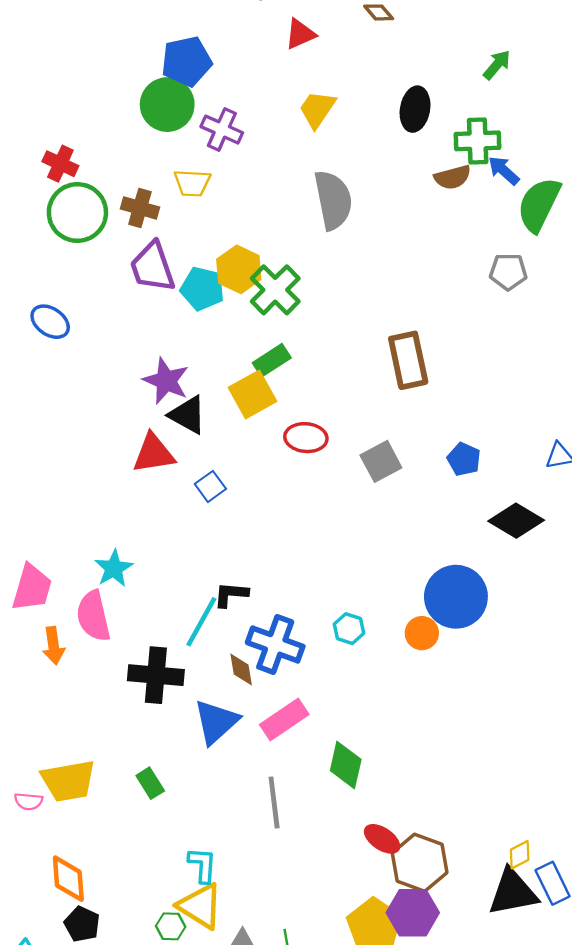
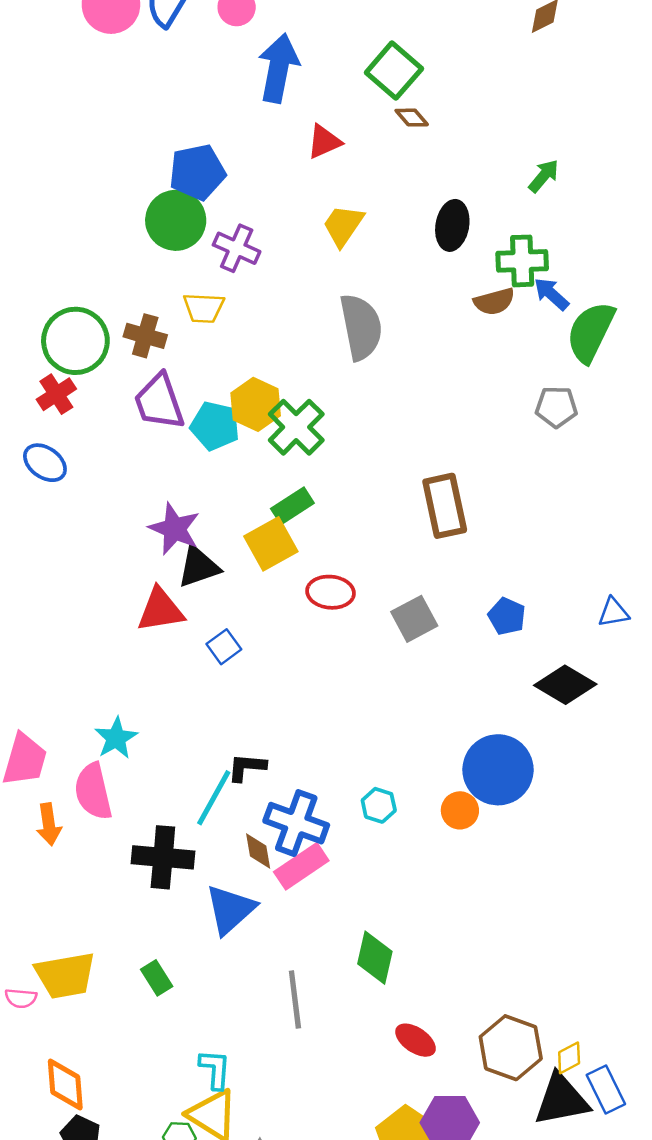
red cross: (60, 164) -> (56, 394), moved, turned 32
black triangle: (188, 415) -> (199, 567), turned -48
pink rectangle: (284, 720) -> (301, 866), moved
brown hexagon: (420, 863) -> (511, 1048), moved

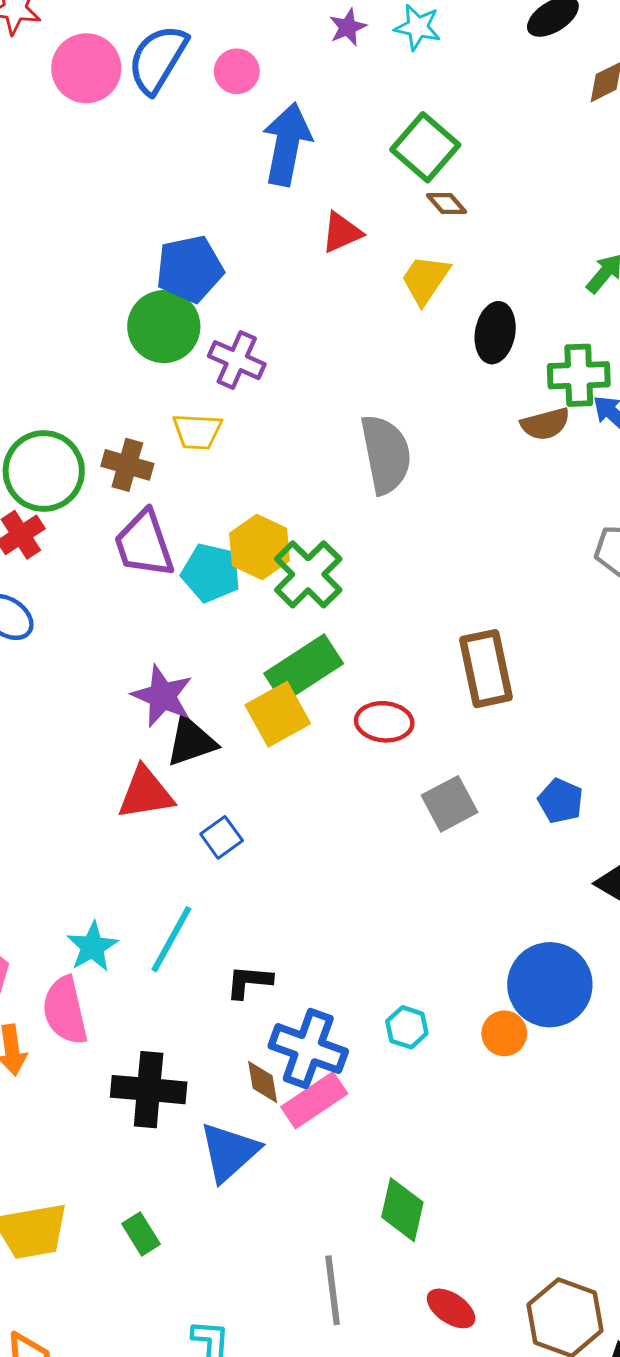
yellow trapezoid: (343, 225) -> (425, 279), moved
green rectangle: (292, 506) -> (304, 669), size x1.5
red ellipse: (330, 592) -> (384, 722), moved
cyan line: (214, 798) -> (171, 939), moved
gray line: (295, 999) -> (333, 1290), moved

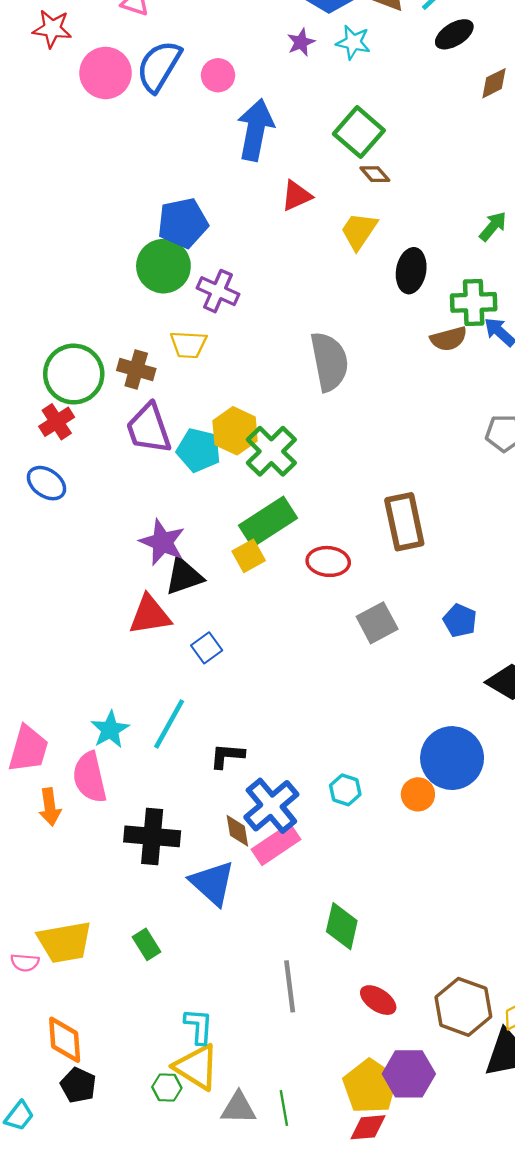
yellow square: (278, 714) -> (249, 556), size x0.7
blue cross: (308, 1049) -> (271, 806), turned 30
blue triangle: (229, 1152) -> (212, 883), turned -36

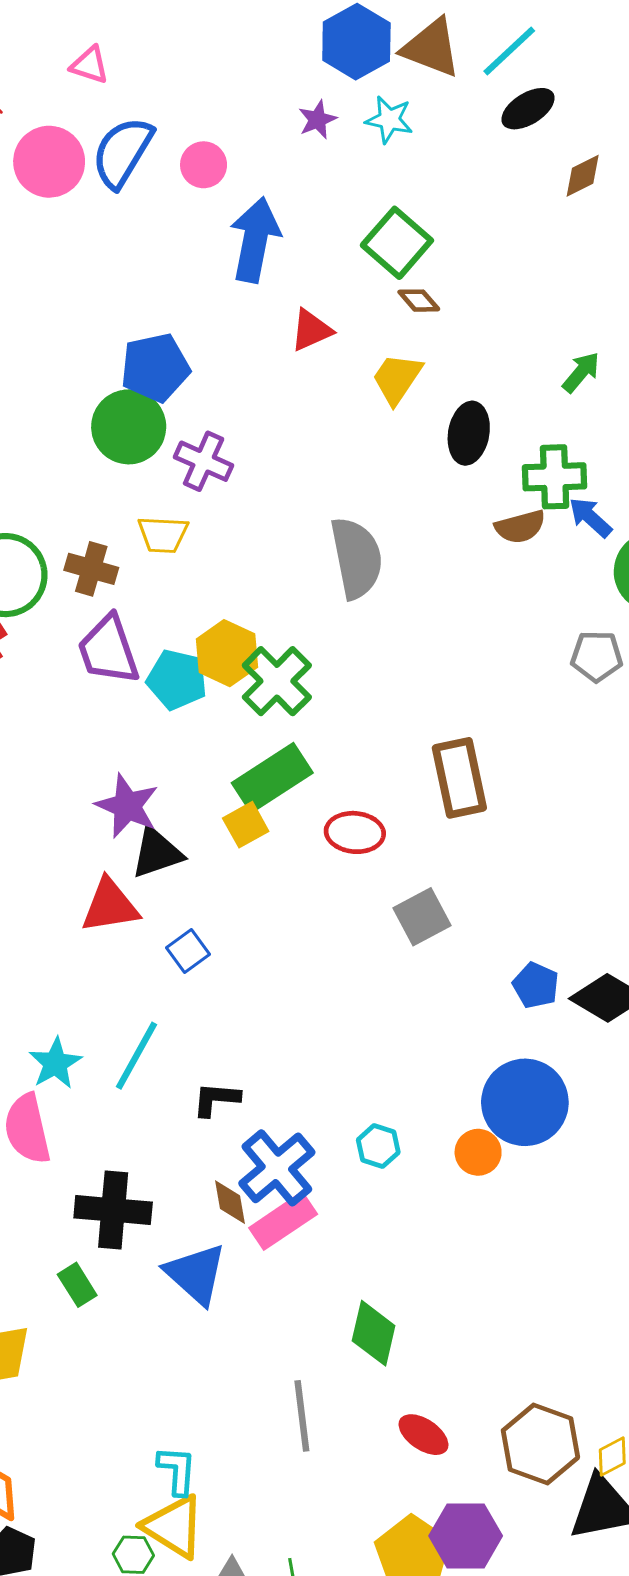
blue pentagon: (460, 621) -> (536, 985), moved
green rectangle: (146, 944) -> (77, 1285), moved

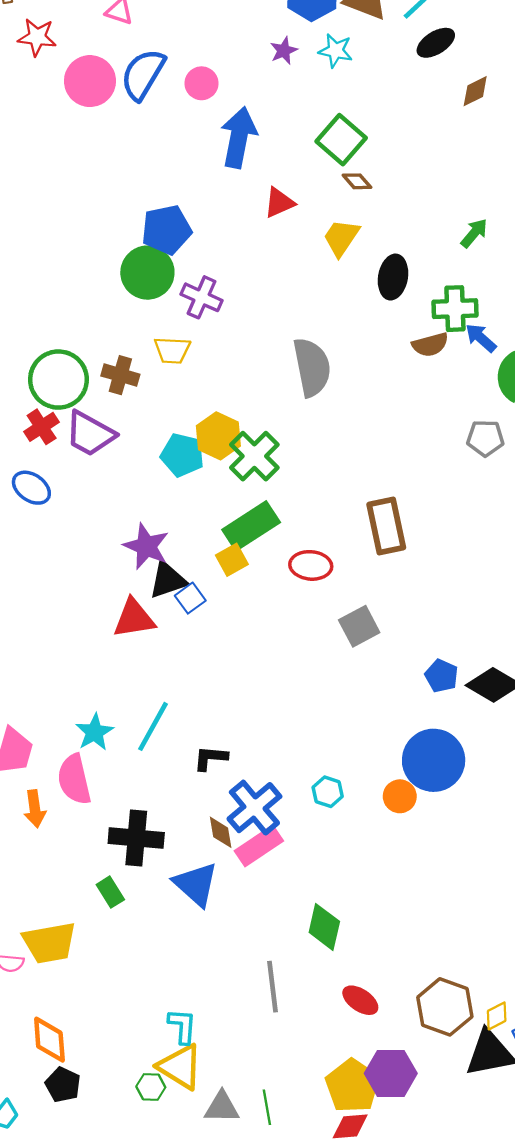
purple trapezoid: (108, 650) -> (90, 434), moved, turned -42
blue square: (188, 951) -> (190, 598), moved

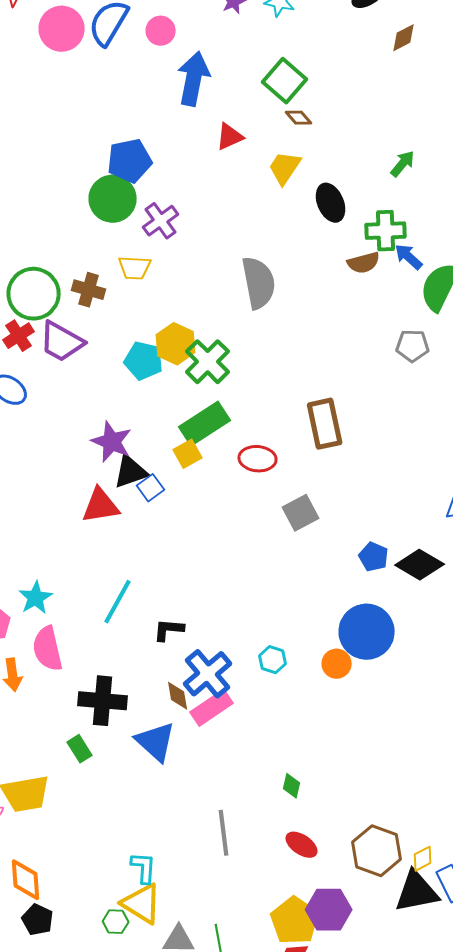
black ellipse: (393, 277) -> (331, 203), turned -33
purple cross: (202, 297) -> (161, 221), turned 30
cyan star: (94, 732) -> (36, 598), moved
green diamond: (324, 927) -> (292, 786), moved, size x0.6

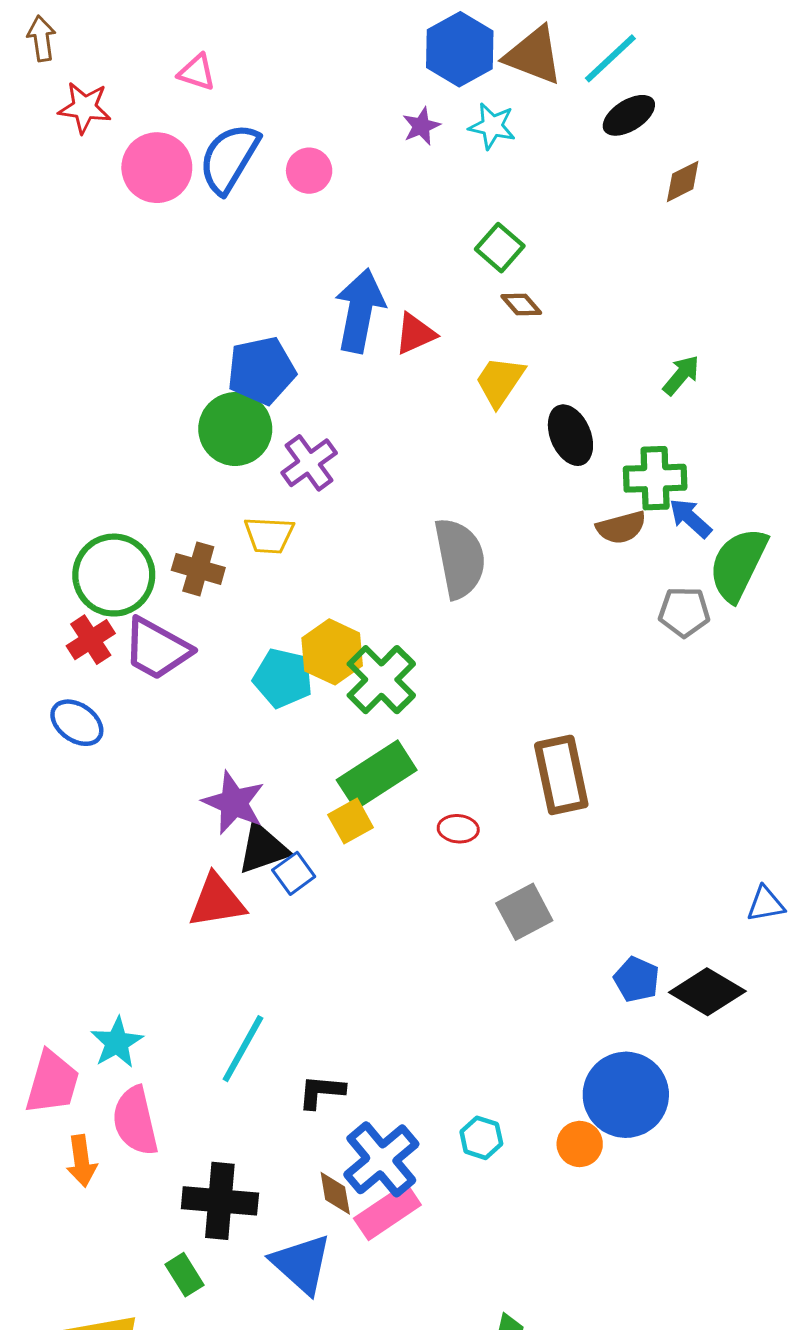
blue arrow: (194, 79) -> (360, 311), moved
green square: (285, 81) -> (500, 248), size x0.7
gray pentagon: (413, 346) -> (684, 612), moved
red ellipse: (258, 459) -> (458, 829), size x0.7

